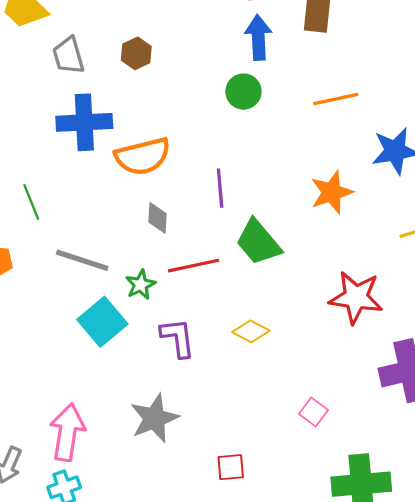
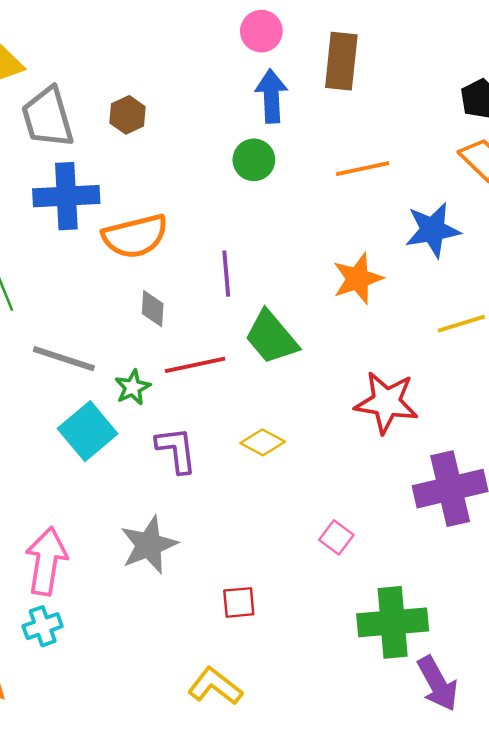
gray trapezoid: (68, 55) -> (48, 117), size x1.4

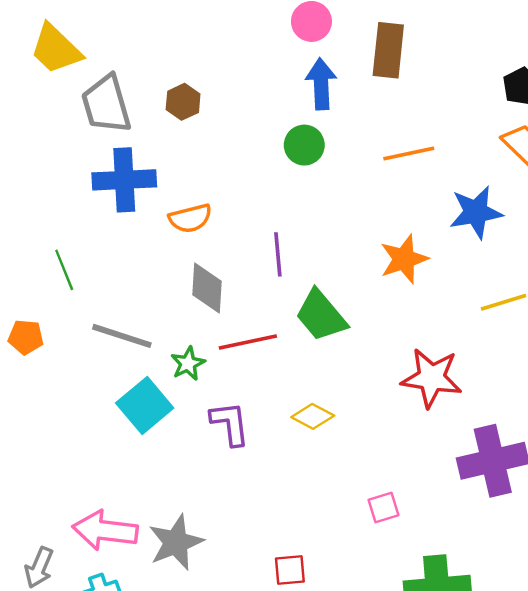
orange semicircle: (135, 236) -> (190, 218), size x0.7
gray diamond: (153, 309) -> (207, 288), size x1.4
pink square: (336, 537) -> (384, 508), turned 36
gray star: (149, 545) -> (176, 542), moved
pink arrow: (46, 561) -> (105, 530), turned -92

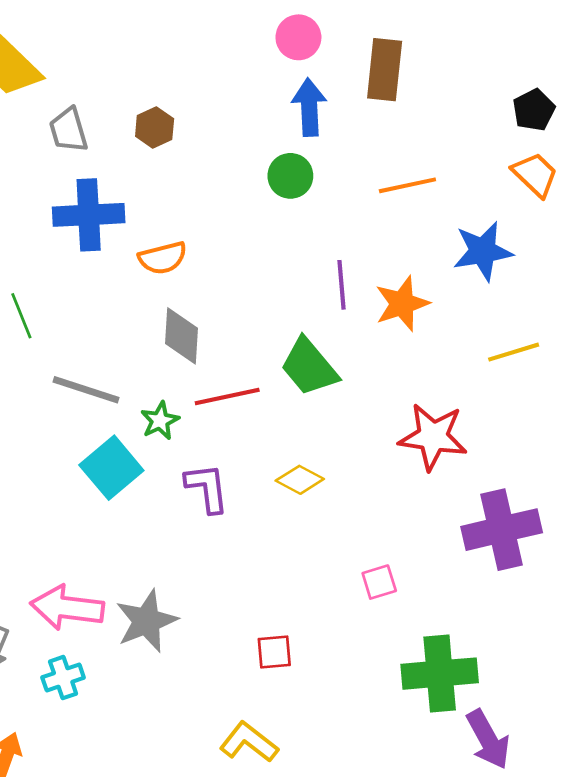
gray trapezoid: (106, 104) -> (68, 130), size x0.7
purple line: (278, 254) -> (341, 285), moved

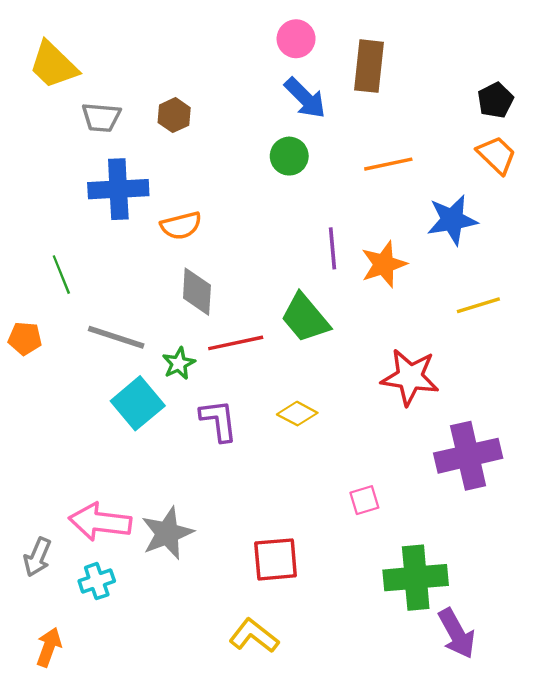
blue arrow: (309, 107) -> (305, 98), turned 138
gray trapezoid: (68, 130) -> (101, 117), turned -69
red square: (274, 652) -> (276, 559), size x1.5

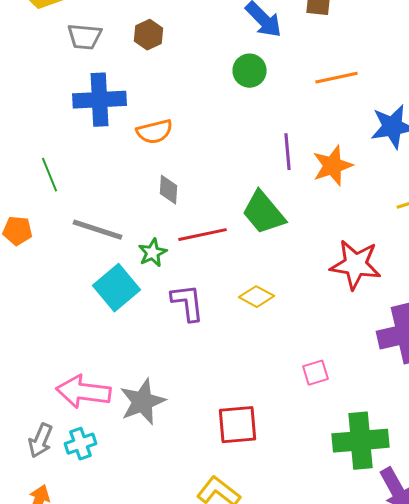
gray diamond: (197, 292) -> (168, 190), size x0.7
gray arrow: (37, 557) -> (40, 441), moved

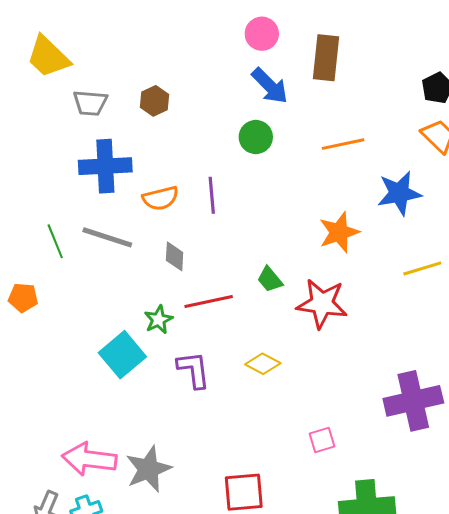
purple line: (288, 152) -> (212, 195), moved
green trapezoid: (264, 213) -> (270, 279), size x0.6
gray line: (98, 230) -> (107, 237), moved
red star: (356, 265) -> (322, 304), moved

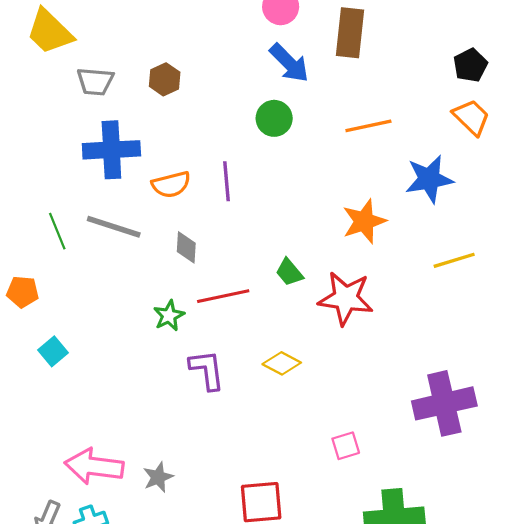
cyan square: (122, 355) -> (53, 351), moved, size x0.6
gray star: (148, 469) -> (158, 477), size x0.6

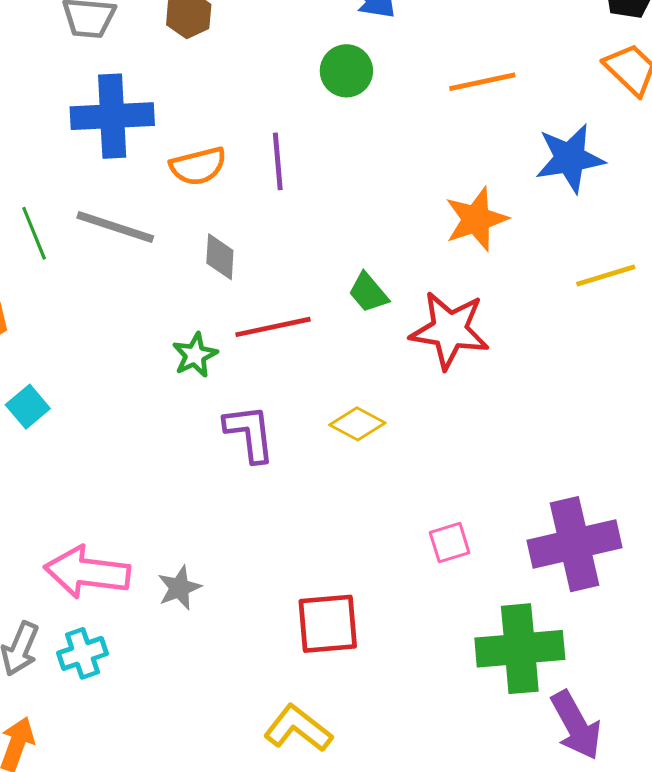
purple cross: (444, 403) -> (574, 544), moved

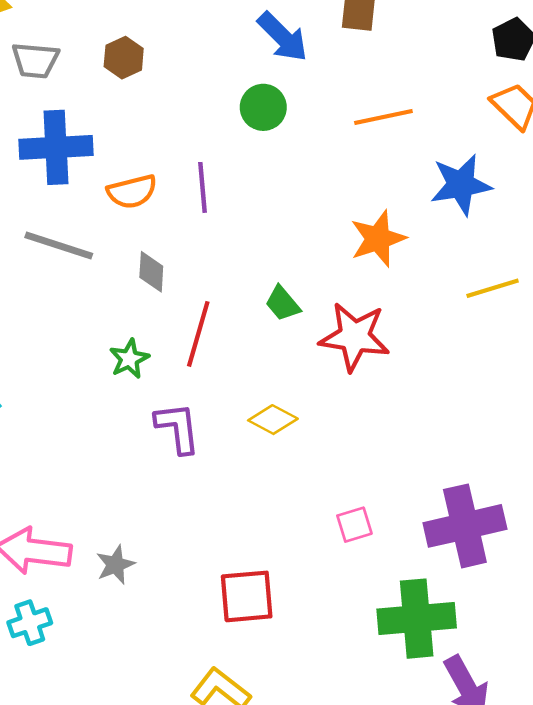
red line: (273, 327) -> (198, 334), turned -62

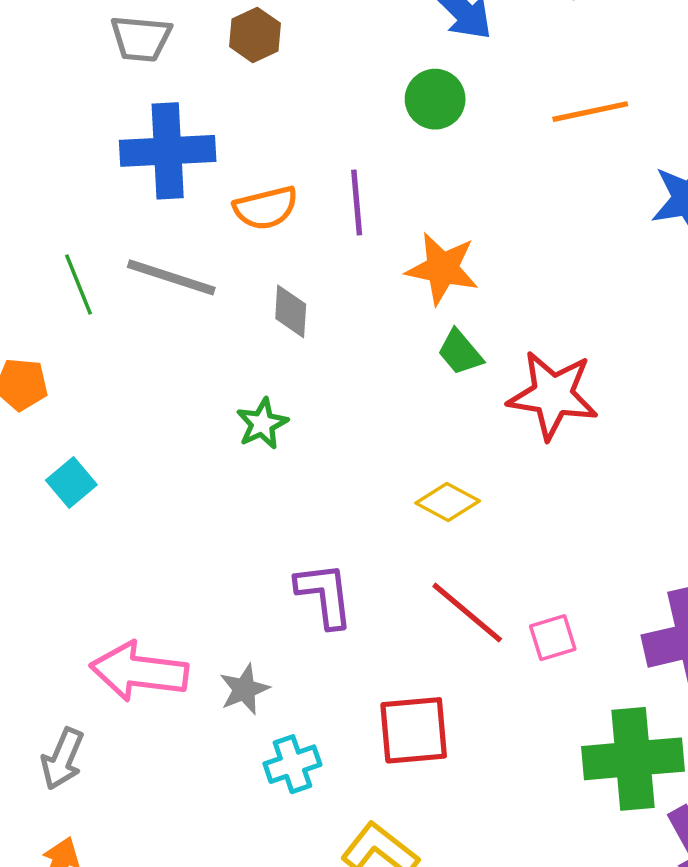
orange star: (378, 239) -> (442, 269), moved, turned 30
red line: (198, 334) -> (467, 613), moved, turned -66
purple L-shape: (178, 428) -> (325, 595), moved
cyan cross: (30, 623) -> (292, 764), moved

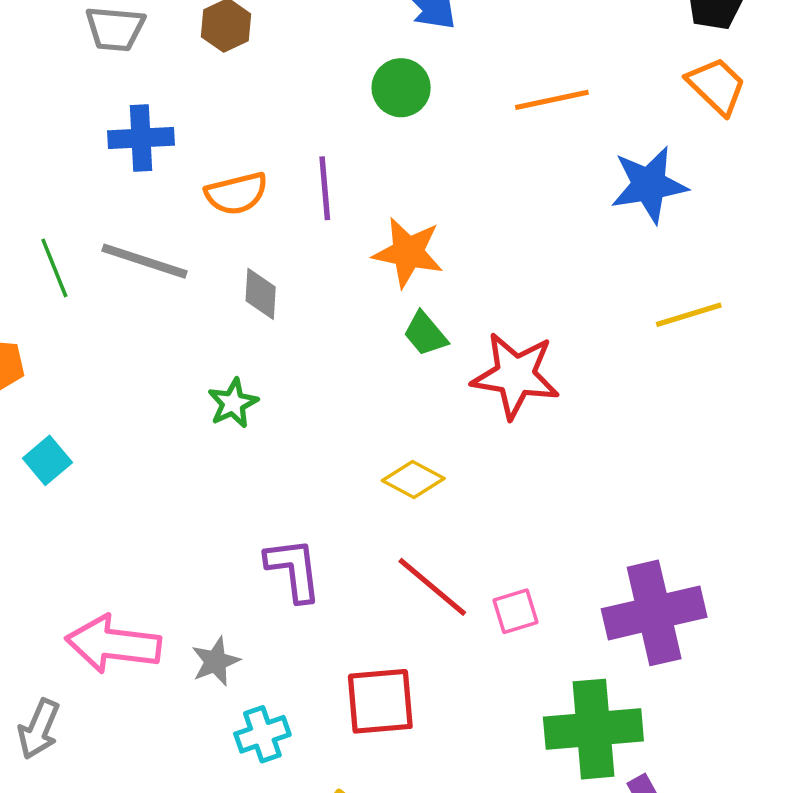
blue cross: (168, 151) -> (141, 138), size x0.7

